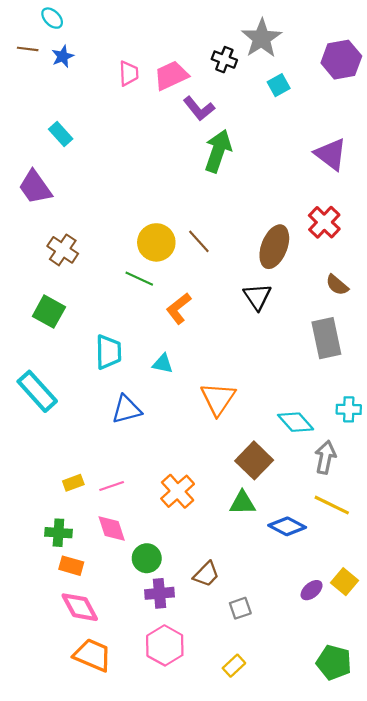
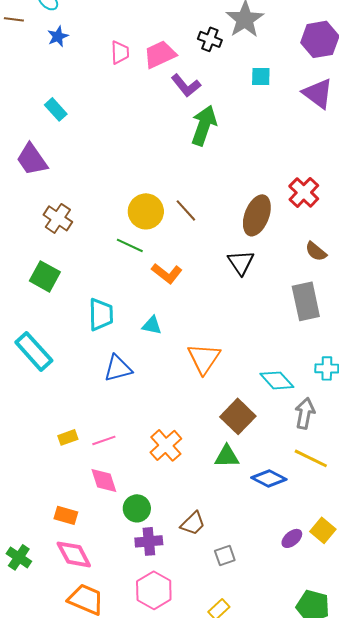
brown line: (28, 49) -> (14, 19), moved
cyan square: (279, 85) -> (261, 76), moved, turned 30
purple triangle: (331, 154) -> (318, 93), moved
orange L-shape: (179, 308) -> (167, 273), turned -104
green cross: (58, 533) -> (19, 557), moved, turned 30

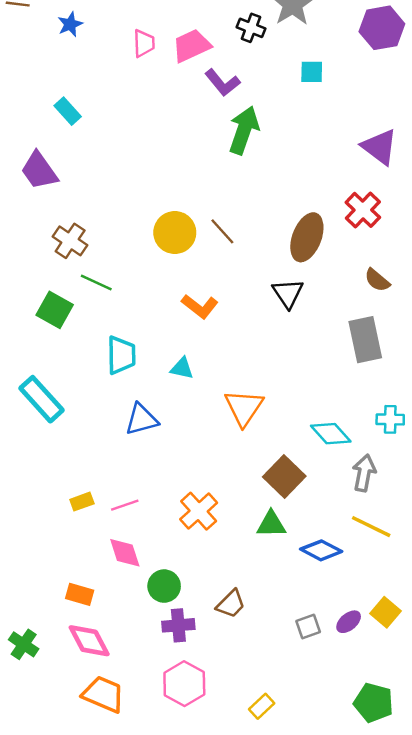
purple triangle: (318, 93) -> (380, 147), moved
green line: (130, 245) -> (96, 283), moved
gray square: (225, 555) -> (308, 626), moved

